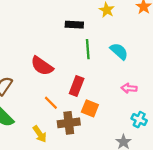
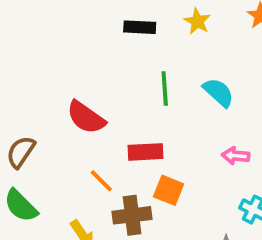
black rectangle: (74, 25) -> (140, 27), moved
red rectangle: (77, 86) -> (145, 152), turned 66

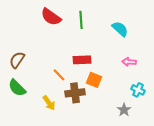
green line: (165, 89) -> (81, 20), moved
red semicircle: (86, 117) -> (51, 17), moved

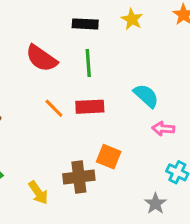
cyan semicircle: (120, 29) -> (146, 96), moved
red rectangle: (82, 60) -> (90, 107), moved
orange line: (59, 75) -> (54, 108), moved

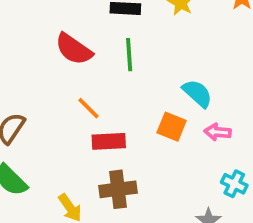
red rectangle: (90, 107) -> (109, 141), moved
orange square: (109, 157) -> (172, 127), moved

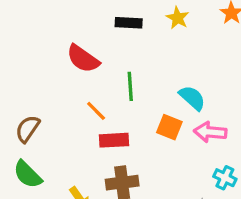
green line: (129, 55) -> (130, 86), moved
pink arrow: (218, 132) -> (210, 132), size x1.4

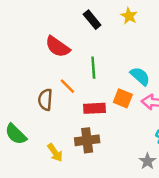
black rectangle: (129, 23) -> (92, 20), turned 48
brown semicircle: (28, 129) -> (45, 100), moved, turned -30
red rectangle: (114, 140) -> (94, 108), moved

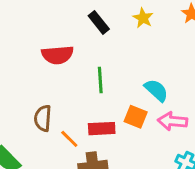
red semicircle: (58, 47) -> (57, 55), turned -40
orange line: (67, 86) -> (69, 139), moved

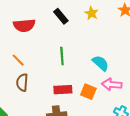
red semicircle: (57, 55) -> (24, 25), moved
orange square: (136, 117) -> (88, 92), moved
orange line: (69, 139) -> (18, 60), moved

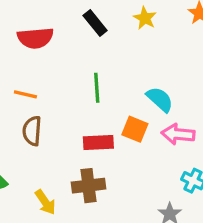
orange line: (18, 60) -> (25, 94), turned -32
orange square: (88, 92) -> (135, 129), moved

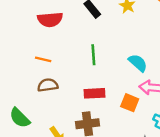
orange square: (135, 129) -> (130, 103), moved
brown semicircle: (32, 131) -> (48, 85), turned 78

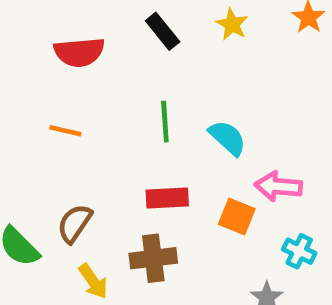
cyan semicircle: (138, 63) -> (227, 138), moved
brown semicircle: (48, 85) -> (75, 223), moved, turned -48

